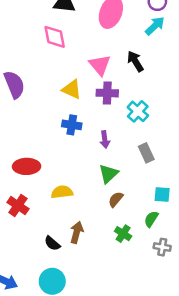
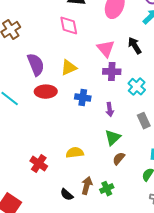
yellow triangle: (72, 89) -> (69, 68), moved, turned -48
red ellipse: (27, 166) -> (46, 92), moved
green cross: (123, 234) -> (107, 189), moved, turned 32

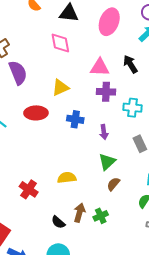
pink triangle: (106, 49) -> (100, 67), turned -48
purple semicircle: (36, 65) -> (18, 73), moved
cyan cross: (137, 87) -> (132, 108), turned -36

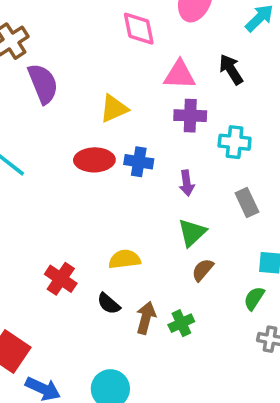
pink diamond: (60, 43) -> (139, 29), moved
red ellipse: (36, 113) -> (94, 160), moved
black semicircle: (58, 222) -> (109, 304), moved

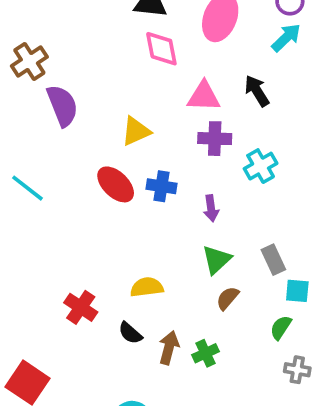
cyan cross: (235, 142) -> (261, 166), turned -36
red ellipse: (94, 160) -> (116, 184), turned 45
gray rectangle: (247, 202) -> (273, 260), moved

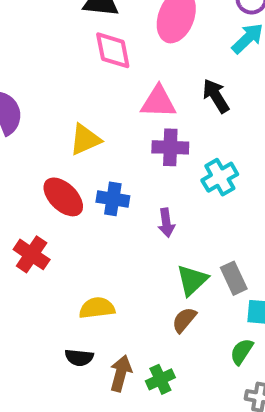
green triangle: (217, 260) -> (192, 280), moved
red cross: (81, 307) -> (32, 254), moved
black semicircle: (130, 333) -> (79, 358), turned -35

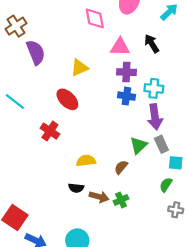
cyan cross: (220, 177) -> (154, 88), turned 36
blue cross: (113, 199) -> (126, 96), moved
purple arrow: (166, 223) -> (155, 117), moved, size x1.6
brown semicircle: (184, 320) -> (121, 167), moved
brown arrow: (121, 373) -> (99, 197), turned 90

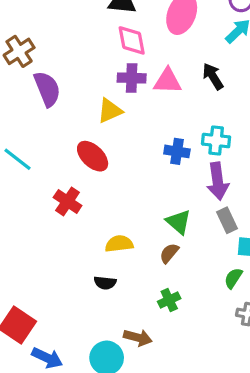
purple cross: (126, 72) -> (132, 78), moved
green triangle: (138, 145) -> (179, 222), moved, turned -36
brown arrow: (99, 197) -> (138, 338), moved

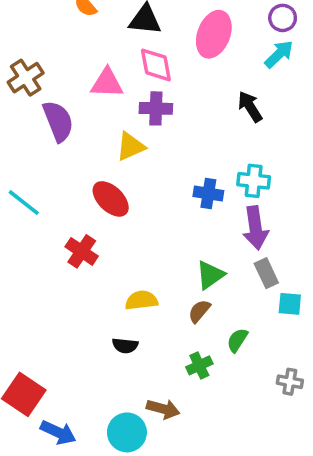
pink triangle: (168, 81) -> (107, 83), moved
green triangle: (179, 222) -> (210, 275), turned 44
green semicircle: (233, 278) -> (237, 340), moved

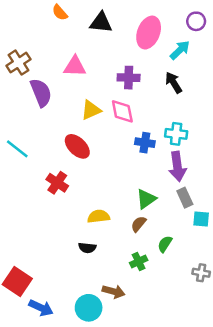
cyan arrow: (279, 54) -> (180, 50), moved
pink diamond: (156, 65) -> (122, 111), moved
purple cross: (156, 108) -> (129, 78), moved

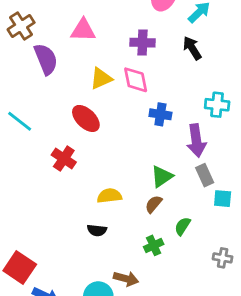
cyan cross: (176, 134) -> (217, 105), moved

